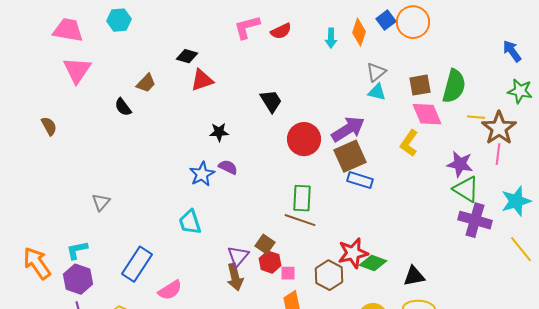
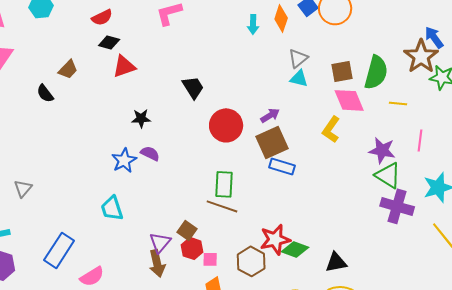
red semicircle: (281, 31) -> (102, 17), moved
brown star: (499, 128) -> (421, 56), moved
purple arrow: (348, 129) -> (270, 115), size x0.6

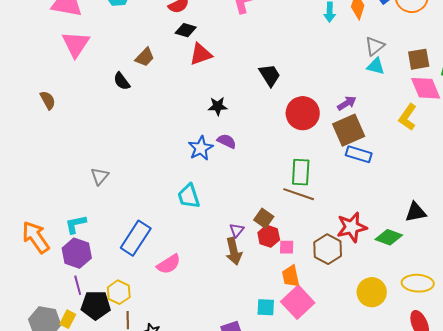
purple triangle: (160, 242) -> (237, 230), size x0.7
green diamond: (295, 249) -> (389, 237), moved
black triangle: (336, 262) -> (416, 212), moved

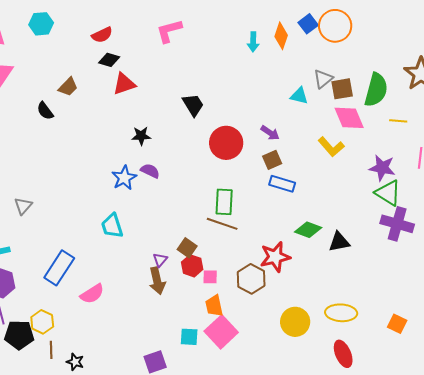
gray triangle: (375, 46) -> (323, 79), moved
purple arrow: (347, 103) -> (270, 133), turned 66
yellow L-shape: (408, 117) -> (331, 147), turned -76
brown square: (349, 130) -> (272, 160), size x0.6
green diamond: (389, 237) -> (308, 230), moved

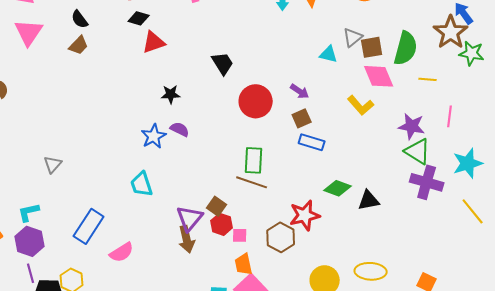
brown trapezoid: (68, 87) -> (79, 45), moved
black semicircle: (45, 111) -> (80, 19), moved
purple triangle: (160, 260) -> (190, 218), size x1.8

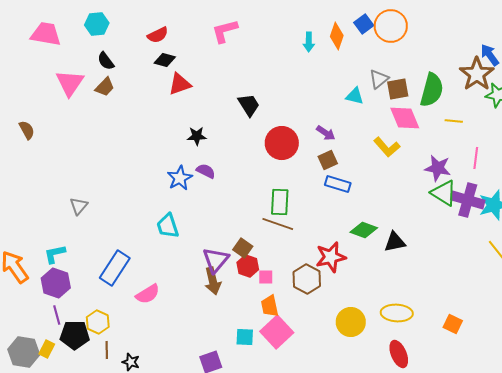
pink triangle: (29, 32) -> (70, 83), moved
purple cross: (427, 182) -> (468, 200), moved

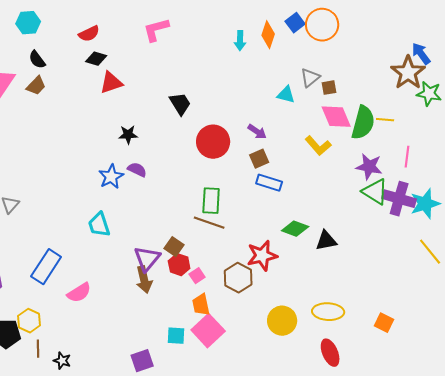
brown square: (398, 89) -> (329, 88), size x0.7
green semicircle: (432, 90) -> (363, 123), moved
pink square: (266, 277) -> (197, 276), turned -35

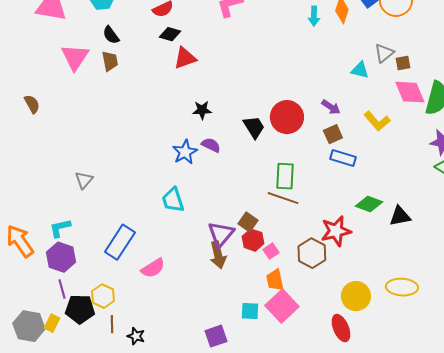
brown trapezoid: (36, 86) -> (110, 61), turned -55
black trapezoid: (180, 104) -> (254, 127), moved
yellow L-shape: (318, 146) -> (377, 121), moved
red ellipse: (330, 353) -> (341, 328), moved

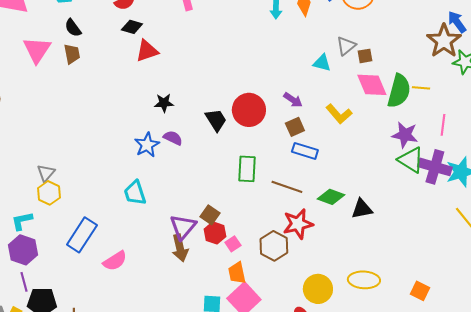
brown line: (283, 198) -> (287, 187), moved
yellow hexagon: (103, 296) -> (49, 193), moved

